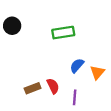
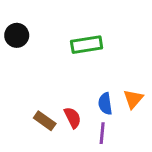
blue semicircle: (77, 66) -> (105, 104), moved, turned -49
brown rectangle: (33, 88) -> (45, 121), turned 56

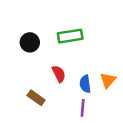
black circle: (17, 35) -> (30, 42), moved
red semicircle: (73, 118) -> (59, 74), moved

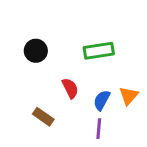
green rectangle: (70, 36) -> (99, 51), moved
blue semicircle: (85, 84) -> (102, 100), turned 36

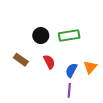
black circle: (36, 51) -> (41, 36), moved
brown rectangle: (43, 117) -> (21, 60), moved

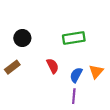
black circle: (41, 36) -> (22, 38), moved
brown rectangle: (21, 60) -> (12, 67), moved, turned -72

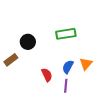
black circle: (22, 38) -> (28, 42), moved
red semicircle: (53, 66) -> (47, 75), moved

